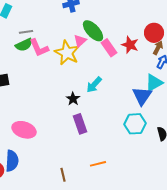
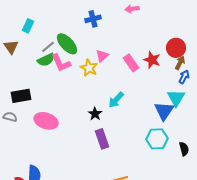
green ellipse: (93, 31) -> (67, 44), moved
gray line: (26, 32) -> (48, 47), turned -32
yellow star: (67, 53) -> (89, 68), size x0.7
cyan triangle: (154, 83) -> (176, 98), turned -30
pink ellipse: (24, 130) -> (46, 121), moved

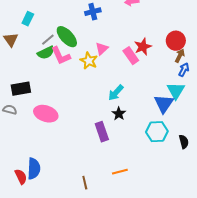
red star: (152, 60) -> (143, 47), moved, turned 30
black star: (95, 114) -> (119, 114), moved

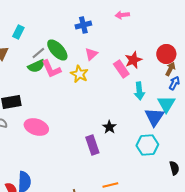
pink triangle: (102, 49) -> (91, 54), moved
cyan arrow: (116, 93) -> (139, 91), moved, turned -48
black semicircle: (184, 142) -> (174, 168), moved

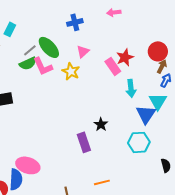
pink ellipse: (36, 127) -> (28, 165), moved

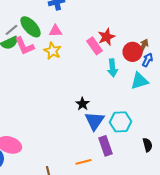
pink triangle: (83, 51) -> (56, 31), moved, turned 40
red circle: (158, 51) -> (132, 52), moved
cyan triangle: (158, 101) -> (140, 81), turned 42
blue triangle: (146, 114) -> (94, 121), moved
purple rectangle: (84, 142) -> (106, 146), moved

